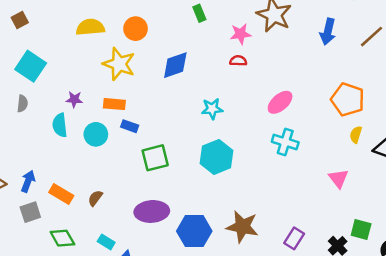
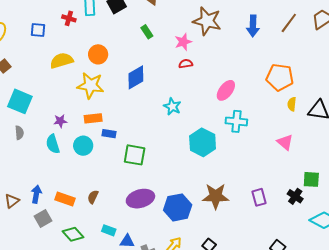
cyan star: (212, 109) -> (172, 106), turned -30
cyan hexagon: (217, 157) -> (203, 142), moved
green square: (155, 158) -> (135, 155), turned 35
purple rectangle: (294, 238) -> (259, 197), turned -36

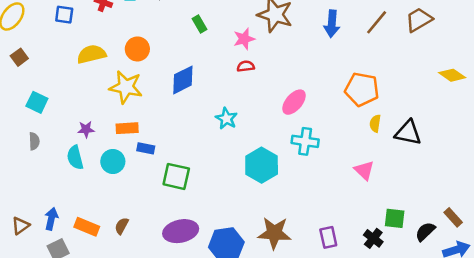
cyan square: (20, 101) -> (37, 102), size x0.7

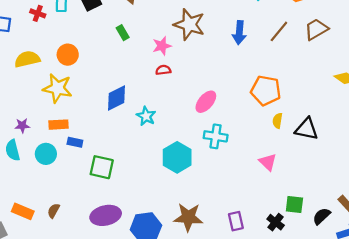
blue diamond: (183, 80) -> (116, 98), moved

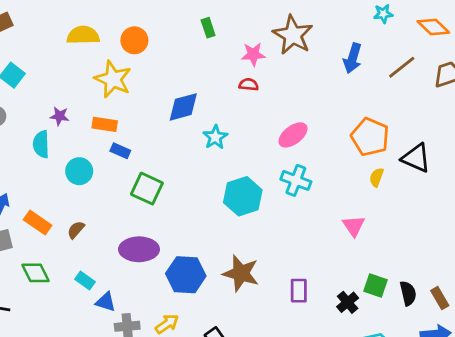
black triangle: (307, 129) -> (416, 158), moved
cyan circle: (46, 154) -> (79, 171), moved
black semicircle: (321, 216) -> (408, 293), moved, turned 108

